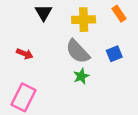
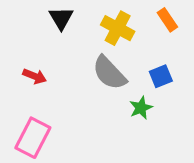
yellow cross: (84, 20) -> (118, 28), turned 30
green star: (81, 76) -> (141, 108), moved

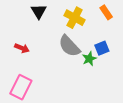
green star: (141, 108) -> (89, 59), moved

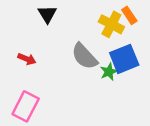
yellow cross: (75, 18) -> (111, 24), moved
blue square: (102, 48) -> (124, 59), size x1.6

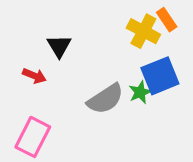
black triangle: (47, 14) -> (59, 46), moved
gray semicircle: (84, 56) -> (105, 99), moved, turned -80

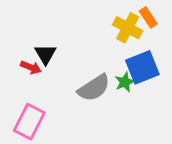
black triangle: (59, 46) -> (45, 54), moved

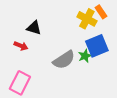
black triangle: (45, 54) -> (34, 28), moved, turned -42

